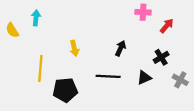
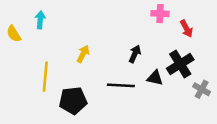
red arrow: (167, 26) -> (186, 29), turned 112
yellow arrow: (74, 48) -> (83, 54), turned -140
black cross: (161, 57) -> (180, 64), size x1.5
black triangle: (144, 78) -> (155, 78), moved, turned 35

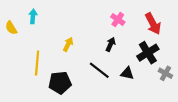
pink cross: (160, 14) -> (118, 20), moved, turned 32
red arrow: (186, 29) -> (153, 24), size x1.5
black triangle: (155, 78) -> (127, 73), moved
black line: (121, 85) -> (99, 70), turned 35

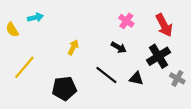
cyan arrow: (33, 16) -> (35, 17), turned 72
black arrow: (111, 44) -> (119, 47), turned 96
yellow line: (37, 63) -> (24, 67), moved, turned 35

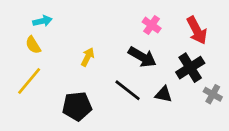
yellow semicircle: (12, 30) -> (33, 45), moved
black arrow: (119, 47) -> (142, 57), size x1.5

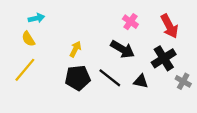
black pentagon: (77, 106) -> (78, 78), moved

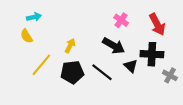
black cross: (164, 58) -> (152, 54), turned 35
yellow line: (25, 70) -> (41, 65), moved
black triangle: (141, 81) -> (131, 66), moved, turned 32

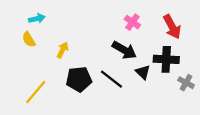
yellow arrow: (70, 46) -> (63, 50), moved
yellow line: (41, 65) -> (36, 92), moved

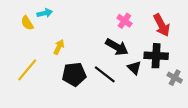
cyan arrow: (37, 19) -> (45, 13), moved
yellow semicircle: (29, 40) -> (27, 23), moved
yellow line: (36, 92) -> (27, 70), moved

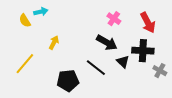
black pentagon: (74, 74) -> (68, 81), moved

